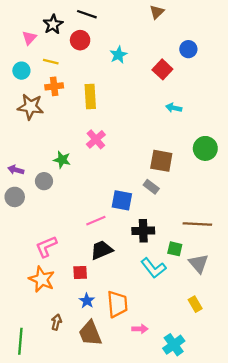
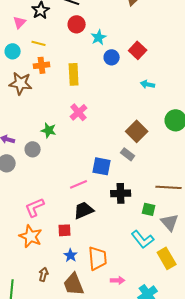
red circle: (80, 40) -> (77, 24), moved
blue circle: (188, 49) -> (112, 57), moved
brown square: (161, 161) -> (137, 131), turned 35
cyan L-shape: (153, 268) -> (143, 239), moved
yellow rectangle: (195, 304) -> (167, 258), size x1.5

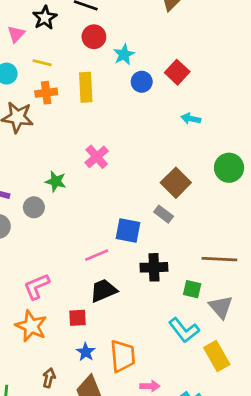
yellow rectangle: (74, 74) -> (86, 87), moved

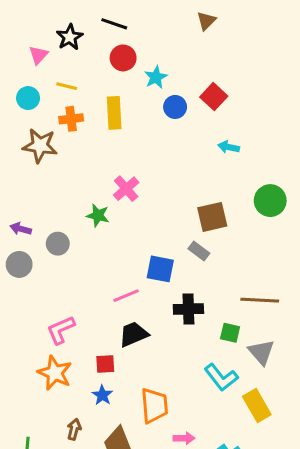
green star: (56, 181) -> (98, 215), moved
brown square: (176, 183) -> (212, 217), turned 32
blue star: (86, 352) -> (102, 395), moved

